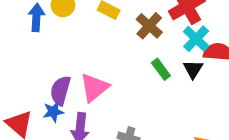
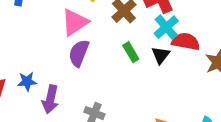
pink triangle: (94, 88) -> (75, 22), moved
purple semicircle: (60, 91) -> (79, 53), moved

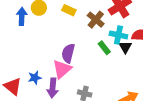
pink triangle: (75, 22) -> (62, 69), moved
cyan cross: (166, 27) -> (118, 35), moved, turned -30

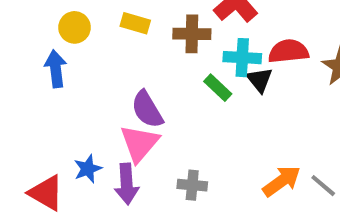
blue arrow: (22, 16) -> (56, 69), moved
brown cross: (96, 20) -> (192, 34), turned -30
purple semicircle: (68, 53) -> (147, 109), turned -36

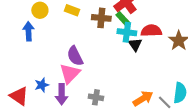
green rectangle: (218, 88) -> (123, 19), moved

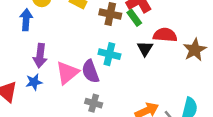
cyan cross: (127, 32) -> (109, 54), moved
purple semicircle: (75, 56) -> (90, 71), moved
purple arrow: (62, 94) -> (40, 56), moved

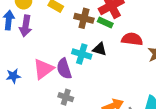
green rectangle: (134, 18) -> (105, 22), turned -32
black triangle: (145, 49) -> (100, 49), moved, turned -48
purple arrow: (40, 56) -> (26, 26), moved

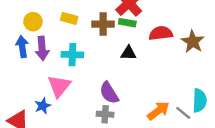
cyan cross: (82, 54) -> (72, 55), moved
pink triangle: (43, 69) -> (59, 86), moved
purple semicircle: (64, 69) -> (109, 93), moved

